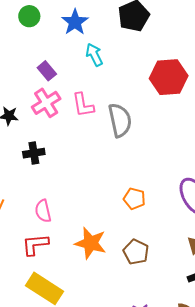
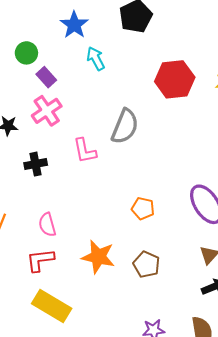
green circle: (29, 16) -> (26, 53), moved
pink L-shape: (83, 105) -> (85, 151), moved
gray semicircle: (120, 120) -> (125, 126), turned 36

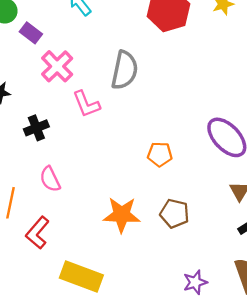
pink cross: (47, 111) -> (57, 66), moved
pink semicircle: (47, 225) -> (50, 179), moved
red L-shape: (40, 260) -> (38, 233), moved, turned -32

